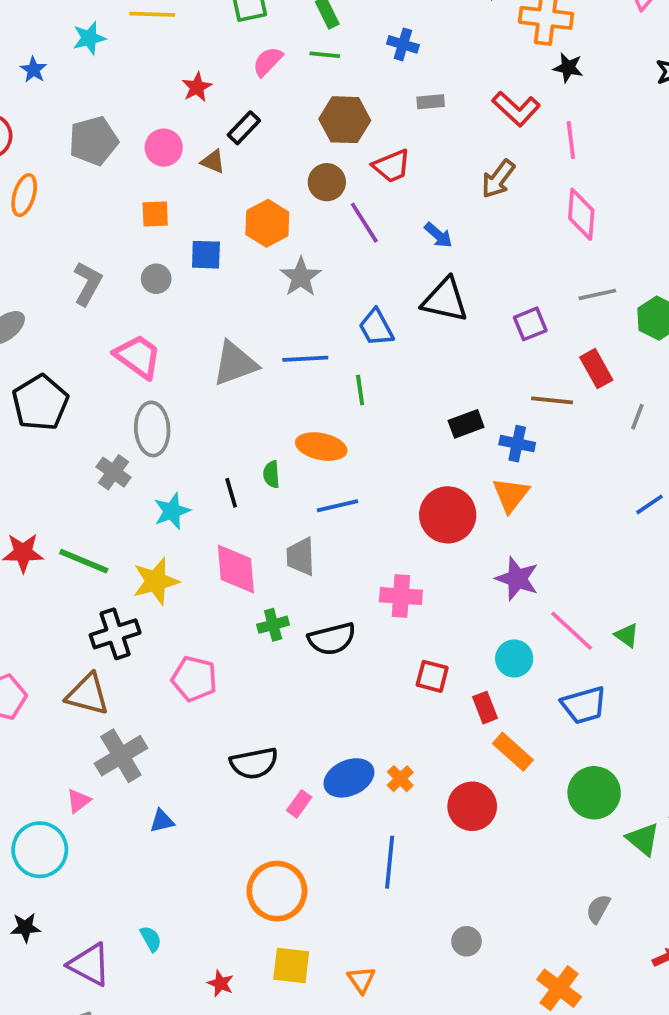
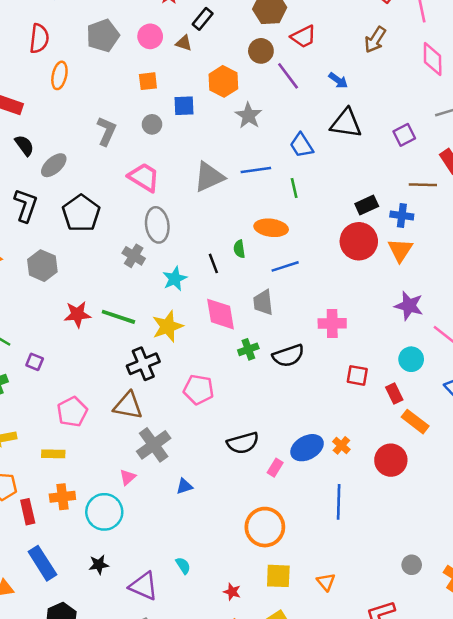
red circle: (448, 515) -> (359, 241), moved
gray circle: (466, 941) -> (412, 565), moved

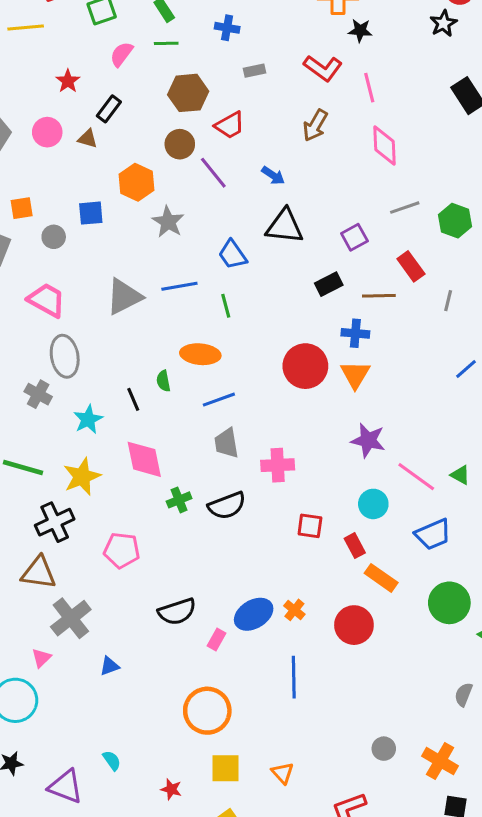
orange square: (148, 81) -> (22, 208), moved
black rectangle: (367, 205) -> (329, 284), moved
gray trapezoid: (263, 302) -> (226, 443), moved

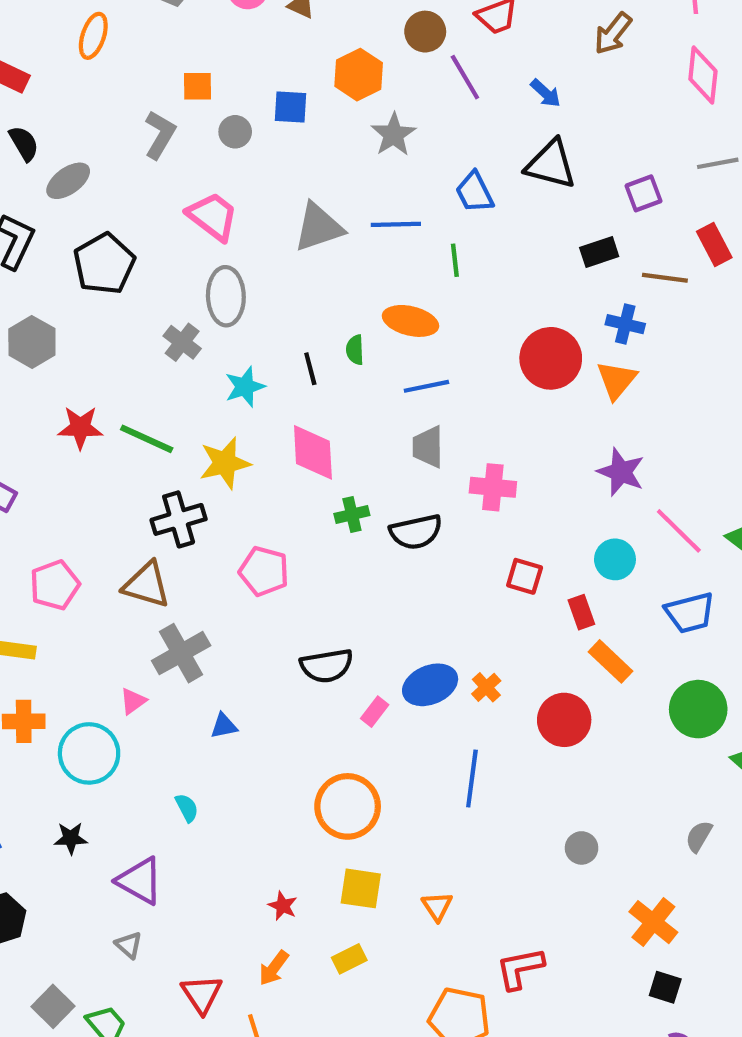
gray circle: (384, 749) -> (582, 848), moved
cyan semicircle: (112, 760) -> (187, 808), moved

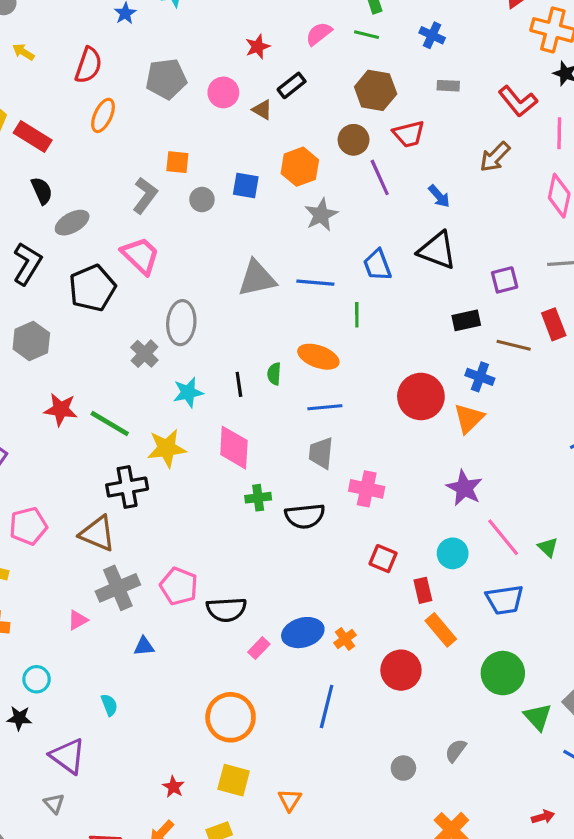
pink trapezoid: (213, 216) -> (140, 256), moved
pink pentagon: (264, 571) -> (179, 586), moved
cyan circle: (89, 753) -> (37, 679), moved, size x0.6
gray semicircle: (699, 836) -> (456, 751), moved

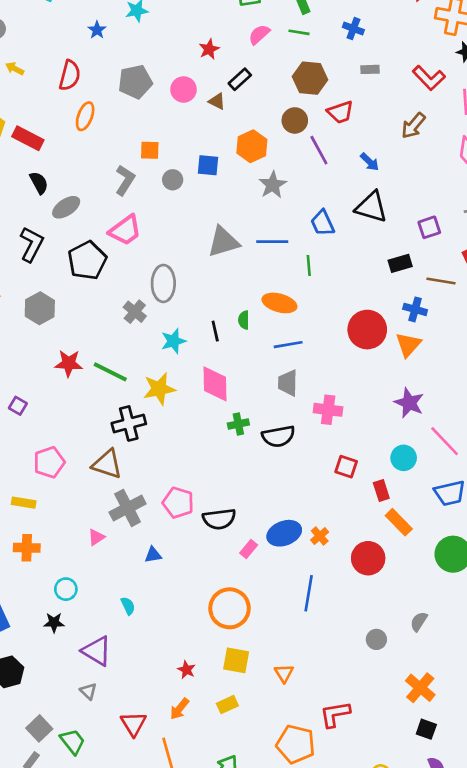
pink trapezoid: (140, 256) -> (125, 230), turned 104

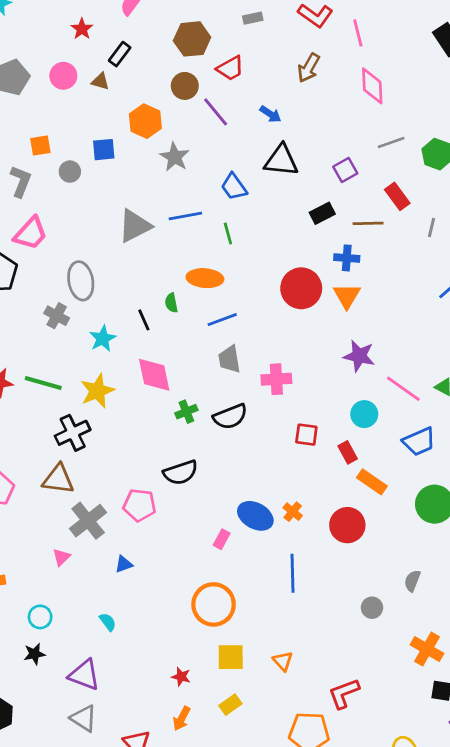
black semicircle: (219, 519) -> (181, 472), moved
blue ellipse: (284, 533) -> (255, 516), turned 60
gray triangle: (88, 691) -> (84, 718), size x1.5

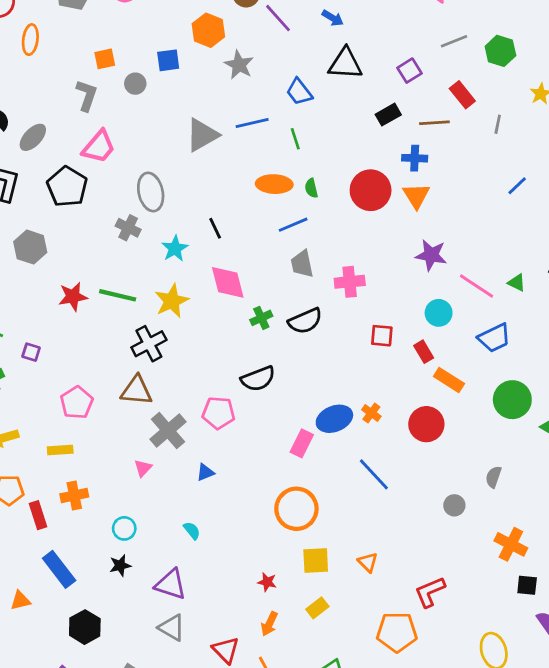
green semicircle: (171, 303) -> (311, 188), moved
blue ellipse: (255, 516) -> (334, 419), turned -48
pink rectangle: (222, 539) -> (302, 443), size x1.4
blue line: (293, 573) -> (374, 474), turned -39

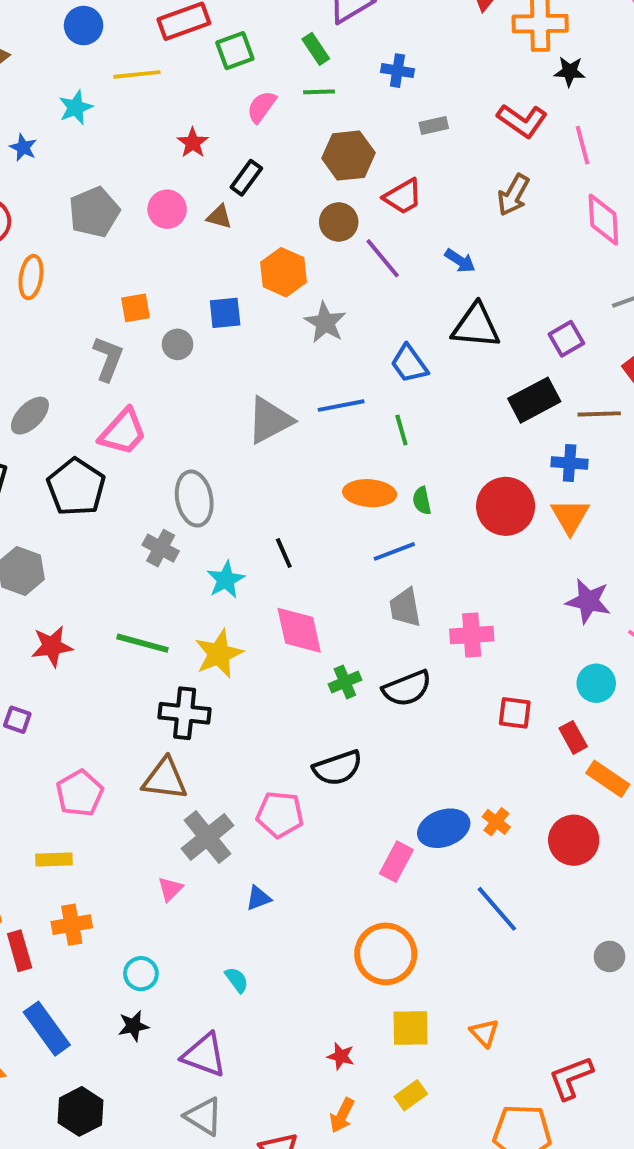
black rectangle: (388, 115) -> (534, 400), size x1.4
red star: (73, 297) -> (52, 646), moved
black cross: (149, 344) -> (185, 713), turned 32

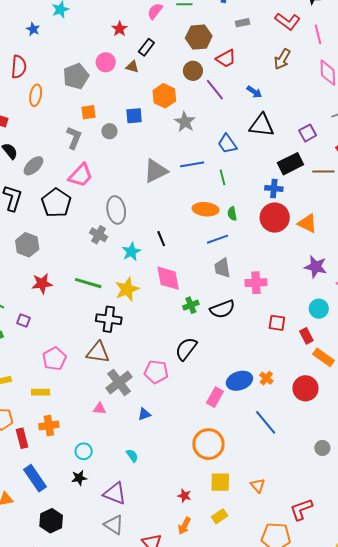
gray pentagon: (94, 212) -> (76, 76), moved
blue cross: (570, 463) -> (274, 188), moved
orange triangle: (570, 516) -> (307, 223), turned -35
black semicircle: (338, 768) -> (186, 349), turned 145
pink triangle: (170, 889) -> (99, 409), turned 48

